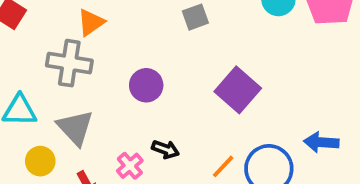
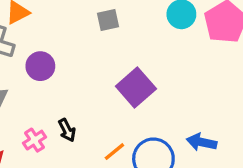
purple circle: (146, 85) -> (40, 66), moved
black arrow: (165, 149) -> (67, 130), turned 35

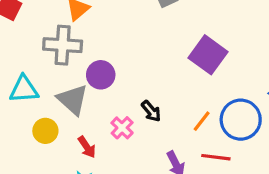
purple circle: (40, 66) -> (101, 75), moved

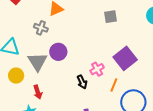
gray cross: (63, 45) -> (41, 28), size x0.6
orange line: (202, 121) -> (114, 85), moved, turned -32
pink cross: (122, 128) -> (97, 69), moved

